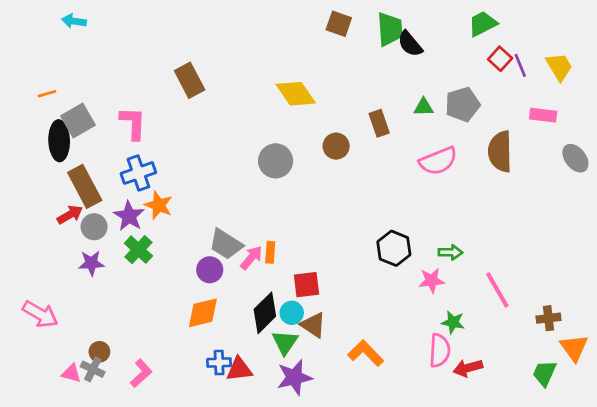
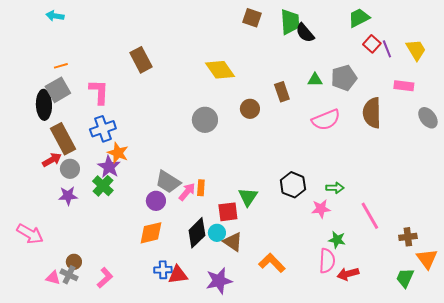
orange line: (47, 94) -> (61, 66), moved
purple star: (129, 216) -> (109, 167), moved
green triangle: (285, 342) -> (248, 197), moved

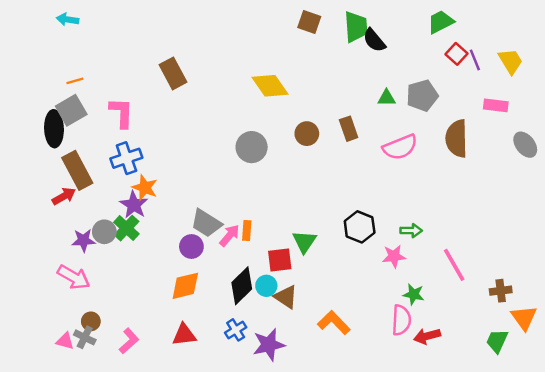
brown rectangle: (282, 92) -> (349, 129), moved
gray circle: (70, 169) -> (104, 232), moved
pink arrow: (30, 234) -> (74, 277), moved
blue cross: (163, 270) -> (236, 330), moved, turned -30
red triangle: (178, 275) -> (184, 335), moved

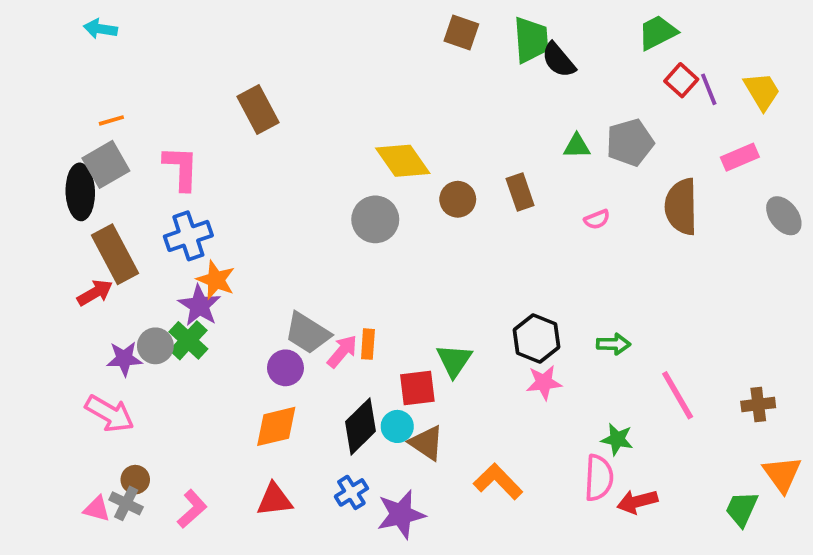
yellow diamond: (270, 86) -> (403, 161), moved
pink rectangle: (496, 105) -> (740, 157), turned -30
pink semicircle: (400, 147) -> (597, 219), size x0.5
pink star: (394, 256) -> (544, 382), moved
brown cross: (501, 291) -> (758, 404), moved

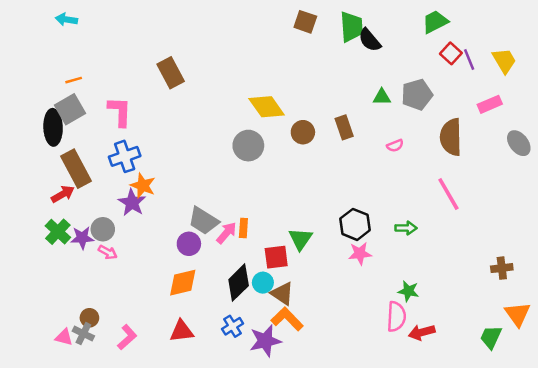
green cross: (188, 340) -> (58, 232), moved
pink line: (678, 395) -> (448, 194), moved
pink arrow: (110, 414) -> (108, 252), moved, size x0.6
orange L-shape: (498, 481) -> (287, 319), moved

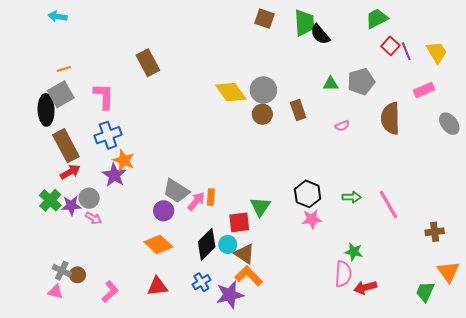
gray circle: (248, 146) -> (263, 90), moved
red arrow: (63, 194) -> (70, 172), moved
pink line: (448, 194) -> (388, 204), moved
orange diamond: (183, 283) -> (158, 244), turned 56
gray cross: (83, 334) -> (62, 271), moved

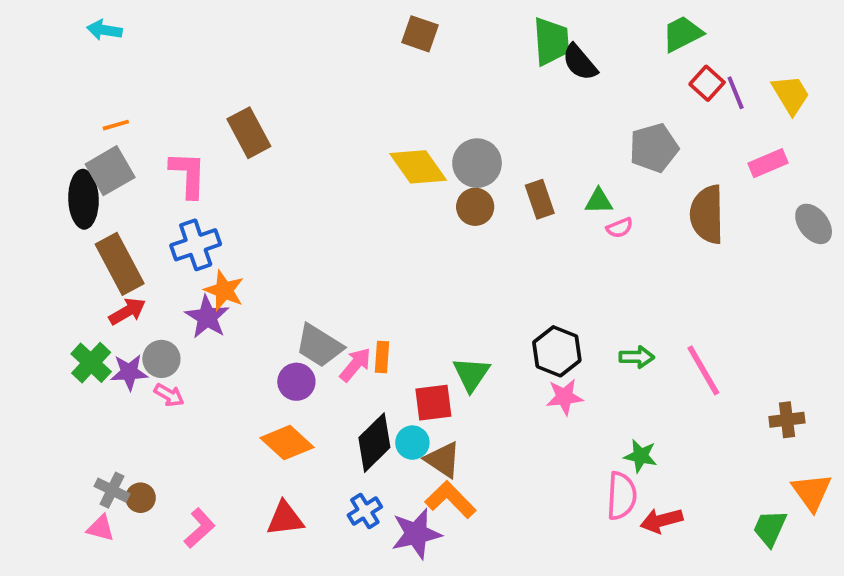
brown square: (264, 19) -> (420, 34), moved
brown rectangle: (148, 63) -> (249, 133), moved
green triangle: (331, 84) -> (599, 201), moved

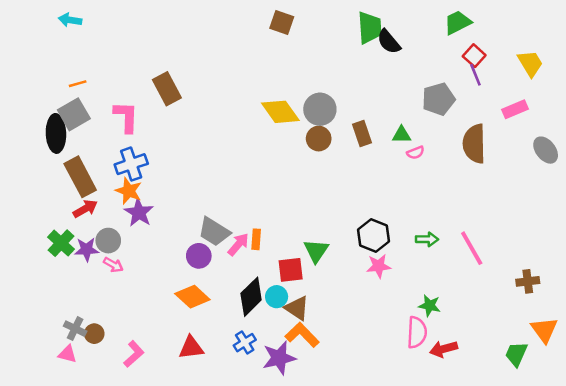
purple line: (736, 93) -> (475, 75), moved
orange star: (224, 290) -> (129, 191), moved

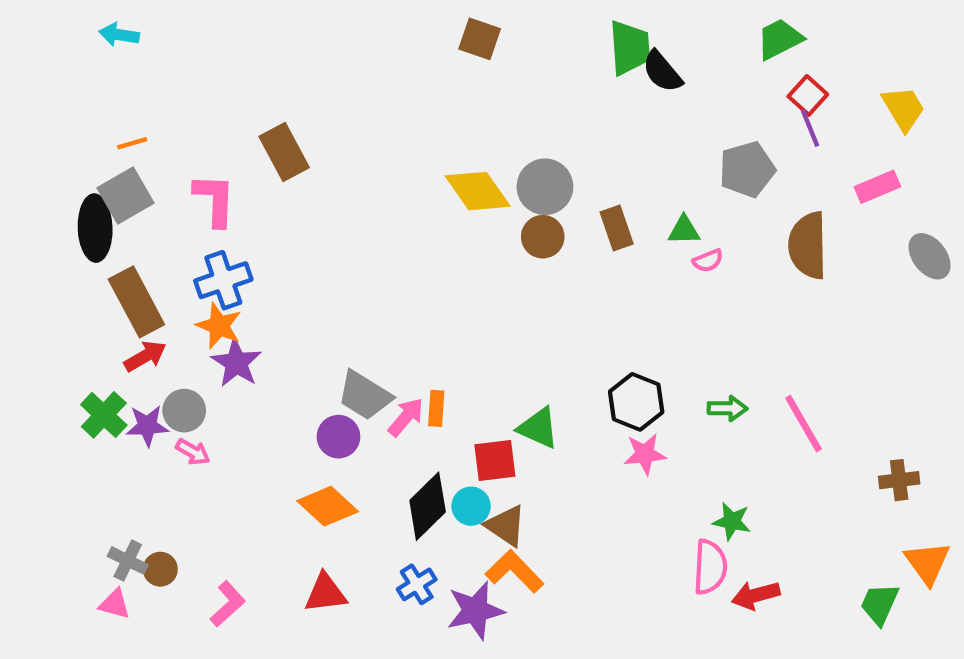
green triangle: (316, 251) -> (538, 428), turned -40

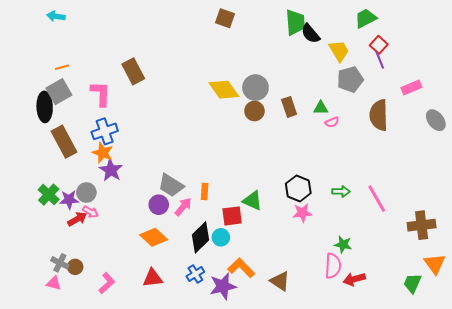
yellow trapezoid: (903, 109) -> (339, 51), moved
red arrow: (145, 356) -> (77, 219), moved
pink arrow: (406, 417) -> (183, 207), moved
brown cross: (899, 480) -> (422, 225), size x1.5
brown triangle: (506, 526) -> (280, 281), moved

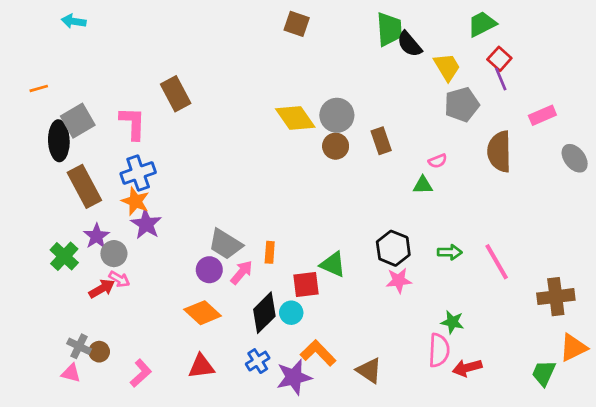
orange line: (62, 67) -> (39, 88), moved
green triangle: (321, 108) -> (423, 185), moved
purple star: (69, 200) -> (96, 236), moved, turned -30
orange triangle: (435, 264) -> (573, 348), turned 40

